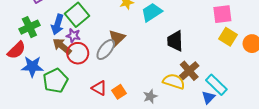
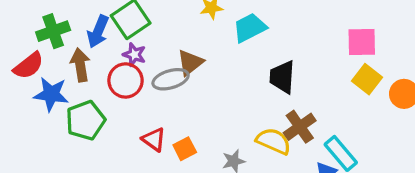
purple star: (73, 36) -> (134, 55), moved
brown arrow: (62, 46) -> (80, 65), moved, turned 36
gray ellipse: (106, 50) -> (171, 79), turned 30

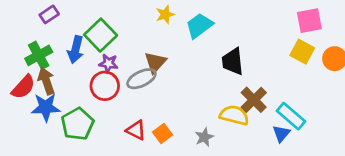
pink square: (362, 42) -> (309, 21), moved
brown arrow: (80, 65) -> (46, 81), moved

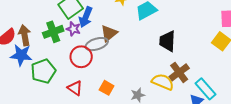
blue arrow: (76, 50) -> (86, 17), moved
green cross: (39, 55) -> (53, 32), moved
red circle: (105, 86) -> (81, 57), moved
red triangle: (136, 130) -> (75, 88), moved
orange square: (163, 134) -> (107, 88), turned -32

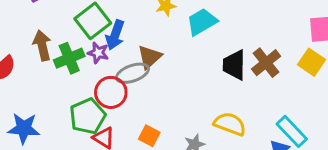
brown arrow: (25, 35) -> (42, 45), moved
blue star: (21, 55) -> (24, 128), moved
green pentagon: (43, 71) -> (88, 116), moved
brown cross: (179, 72) -> (266, 63), moved

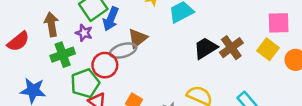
purple star: (98, 53) -> (84, 33), moved
green cross: (69, 58) -> (63, 55), moved
black trapezoid: (234, 65) -> (206, 48), turned 55

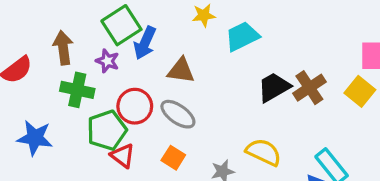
brown triangle: (138, 38) -> (181, 70), turned 45
gray ellipse: (123, 51) -> (178, 114), moved, turned 50
green cross: (63, 55) -> (77, 90), turned 30

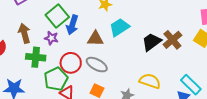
cyan trapezoid: (242, 36) -> (119, 27), moved

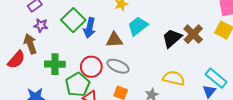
brown arrow: (24, 33) -> (30, 44), moved
purple star: (51, 38) -> (41, 25), moved

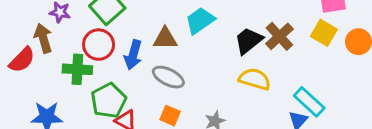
blue arrow: (90, 28) -> (133, 55), moved
red circle: (91, 67) -> (99, 45), moved
yellow semicircle: (174, 78) -> (255, 79), moved

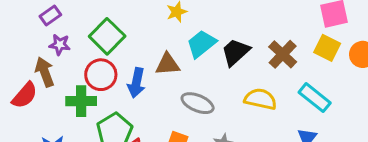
black trapezoid: (248, 41) -> (236, 52), moved
gray ellipse: (168, 77) -> (198, 103), moved
cyan rectangle: (309, 102) -> (315, 98), moved

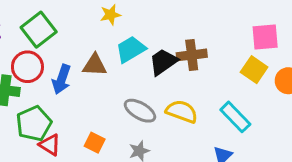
brown cross: (283, 54) -> (192, 55), moved, turned 32
gray ellipse: (198, 103) -> (140, 111), moved

